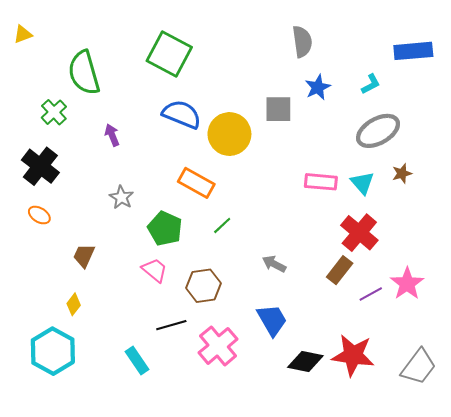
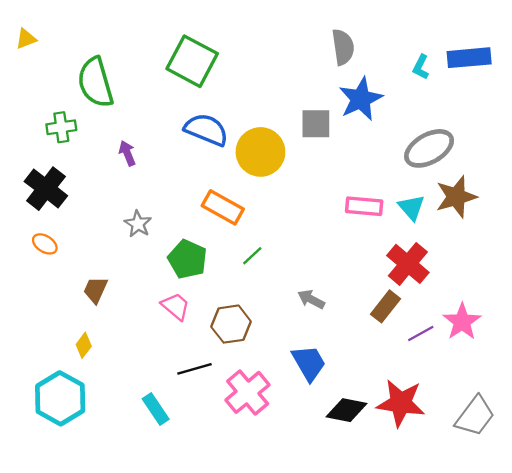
cyan L-shape: (371, 84) -> (421, 67), moved, turned 145
blue star: (318, 87) -> (361, 99), size x1.5
green cross: (54, 112) -> (61, 127), turned 35
brown star: (402, 173) -> (456, 197), size x1.8

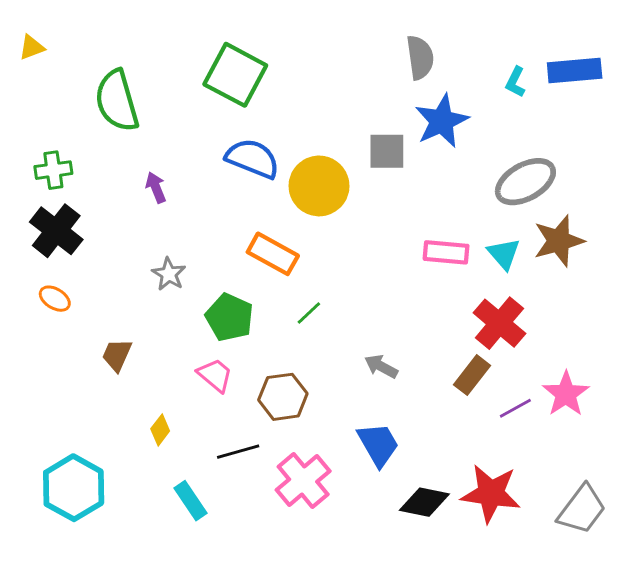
green cross: (61, 127) -> (53, 170), moved
yellow diamond: (84, 345) -> (160, 430), moved

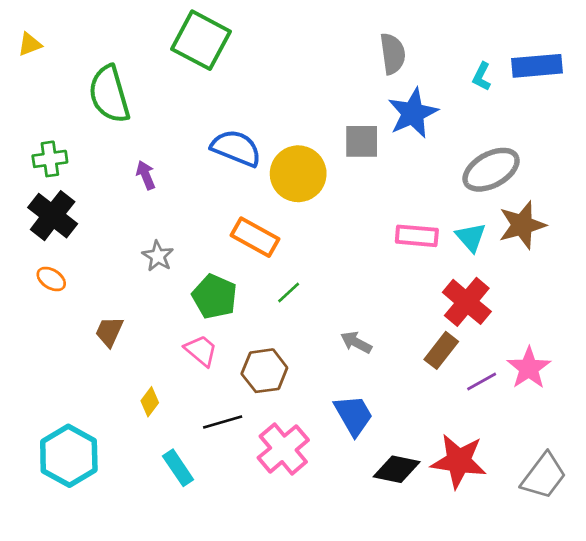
green square: (235, 75) -> (201, 40), moved

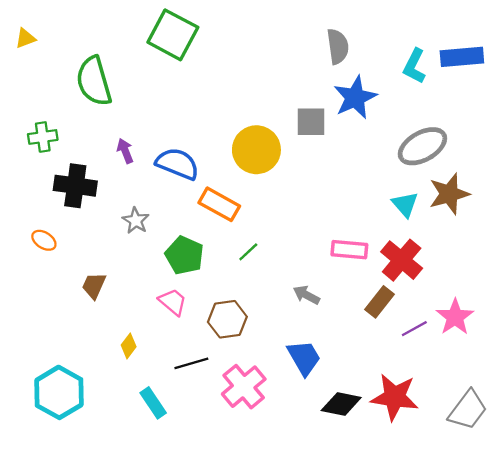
cyan L-shape: (482, 77) -> (414, 66), size x1.4
blue semicircle: (236, 148) -> (177, 164), moved
black cross: (53, 216) -> (75, 186), moved, turned -30
pink rectangle: (417, 236) -> (349, 250), moved

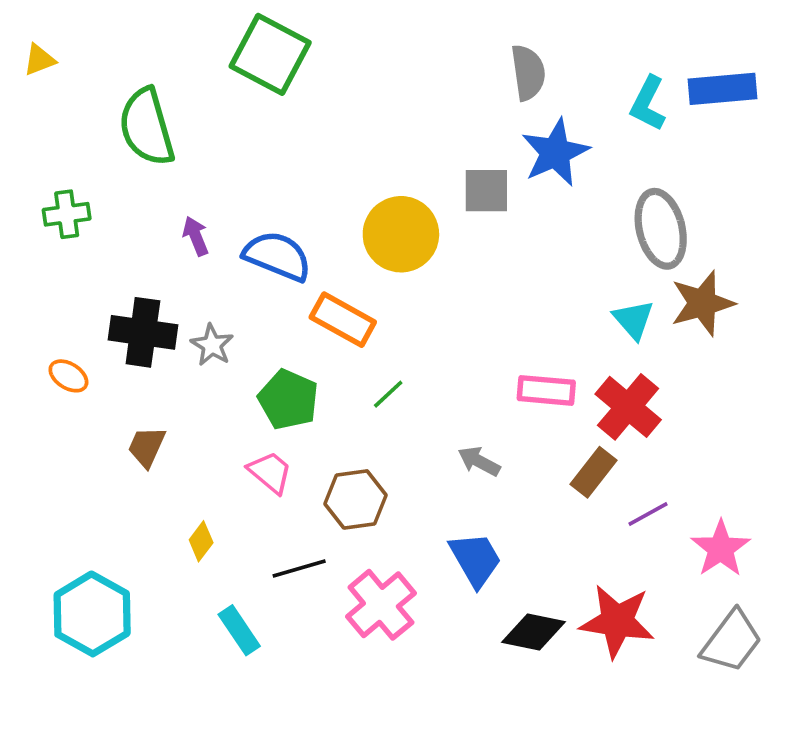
gray ellipse: (422, 146) -> (661, 229), turned -75
black cross: (75, 186) -> (143, 332), moved
pink star: (455, 317) -> (721, 549), moved

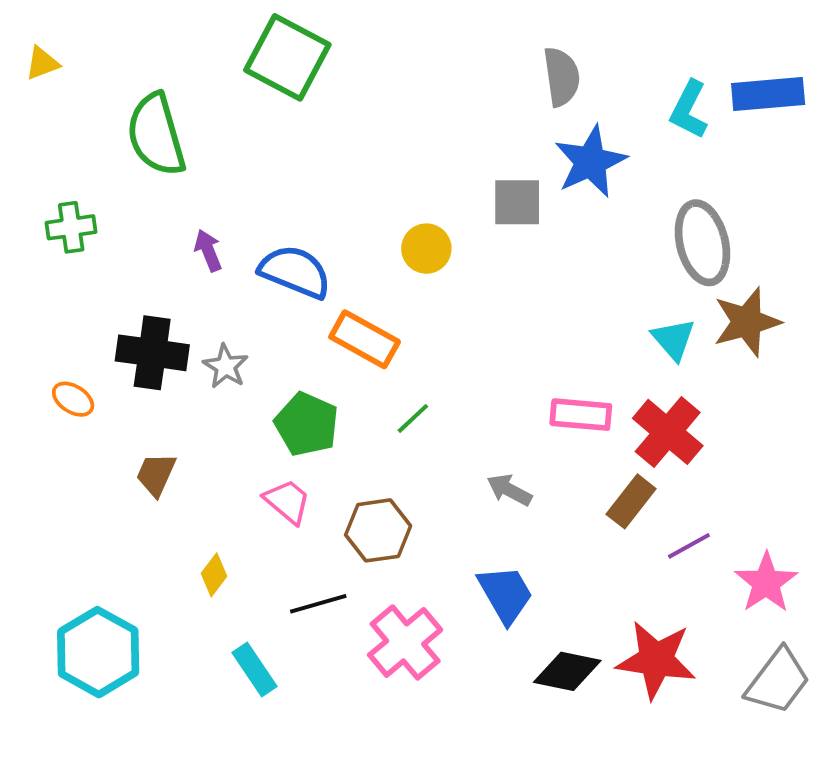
yellow circle: (401, 234) -> (426, 249), size x0.6

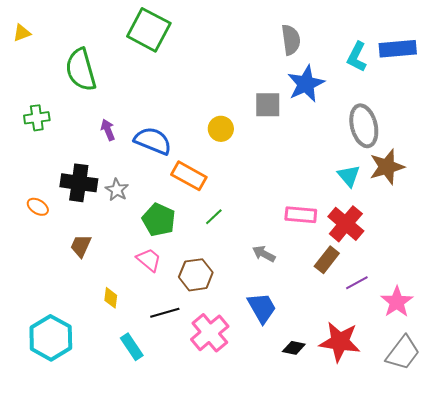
yellow diamond: (214, 575) -> (111, 298), turned -30
black diamond: (567, 671) -> (294, 348), size x0.7

